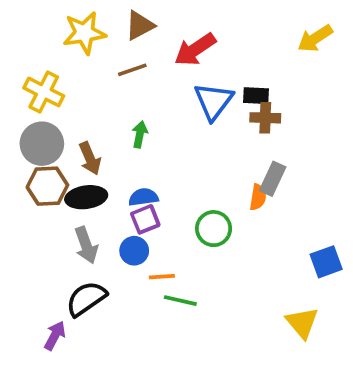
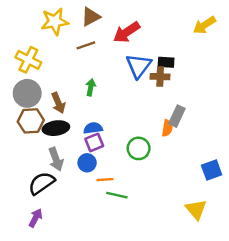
brown cross: (265, 118) -> (160, 77), moved
black semicircle: (86, 299) -> (42, 183), moved

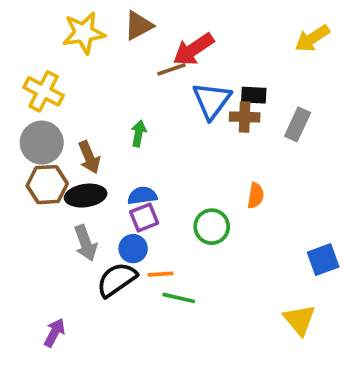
brown line: (86, 45) -> (171, 69), moved
gray rectangle: (177, 116) -> (298, 124), moved
black semicircle: (42, 183) -> (117, 280), moved

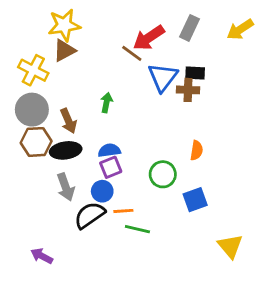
brown triangle: (139, 26) -> (64, 50), moved
brown line: (171, 69) -> (132, 53), turned 55
gray rectangle: (298, 124) -> (189, 28), moved
blue square: (323, 260) -> (195, 200), moved
purple arrow: (54, 333) -> (42, 256), turned -90

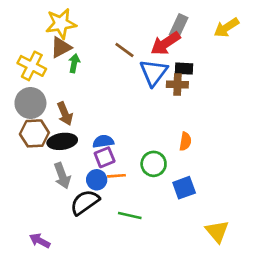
red arrow: (149, 38) -> (165, 43), moved
green arrow: (106, 103) -> (74, 63), moved
orange line: (123, 211) -> (117, 176), moved

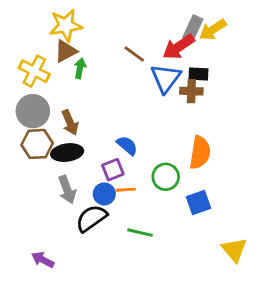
yellow arrow: (226, 28) -> (213, 30), moved
blue semicircle: (103, 141) -> (127, 145), moved, turned 48
orange semicircle: (185, 141) -> (200, 153), size x1.6

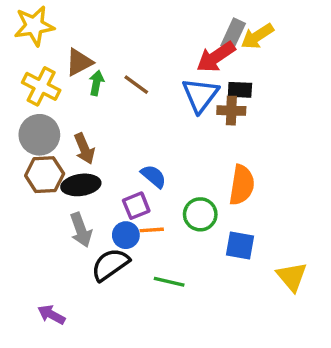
yellow star: (66, 25) -> (34, 26), moved
brown line: (134, 54) -> (136, 85), moved
blue square: (199, 203) -> (240, 245), turned 30
yellow triangle: (234, 250) -> (292, 277), moved

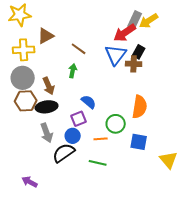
green arrow: (96, 83) -> (73, 71), moved
yellow cross: (41, 86) -> (24, 50), turned -30
black rectangle: (240, 90) -> (139, 52), turned -64
orange line: (152, 230) -> (101, 139), moved

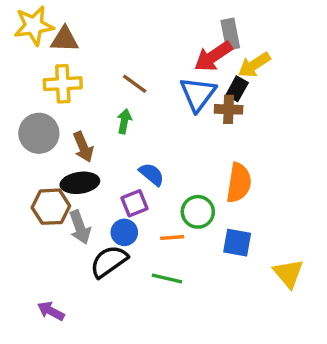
gray rectangle: (135, 20) -> (230, 34), turned -36
yellow arrow: (149, 21) -> (254, 65), moved
brown triangle: (46, 36) -> (65, 39), moved, turned 30
yellow cross: (24, 50) -> (63, 84), moved
brown hexagon: (26, 101) -> (51, 207), moved

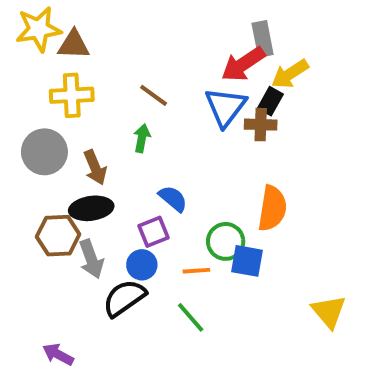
blue square: (237, 243) -> (247, 261), moved
green line: (167, 279) -> (191, 317), turned 36

